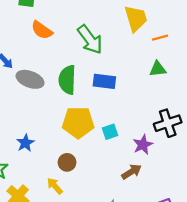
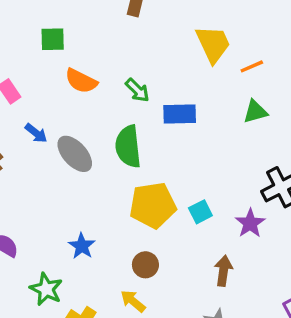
green arrow: (90, 40) -> (137, 90), moved, size x0.6
gray ellipse: (30, 79) -> (75, 154), turned 36
blue rectangle: (104, 81) -> (180, 114), moved
brown arrow: (131, 172) -> (223, 271), moved, turned -42

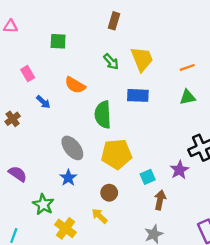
yellow trapezoid: (213, 44) -> (142, 59), moved
orange semicircle: (81, 81) -> (75, 85), moved
green arrow: (137, 90) -> (111, 62), moved
gray ellipse: (75, 154) -> (72, 148), moved
cyan square: (200, 212) -> (148, 177), moved

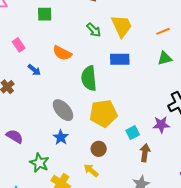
purple star: (179, 170) -> (161, 125), turned 30

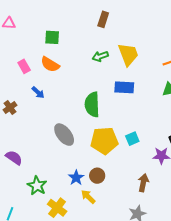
green arrow: (94, 30) -> (100, 56), turned 112
orange semicircle: (62, 53) -> (50, 64), moved
cyan square: (133, 133) -> (132, 139), moved
blue star: (61, 137) -> (76, 178), moved

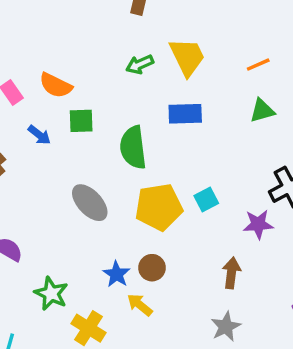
green square: (52, 37) -> (81, 121), moved

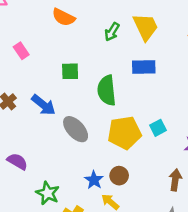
green arrow: (140, 64) -> (112, 32), turned -36
orange semicircle: (56, 85) -> (64, 17), moved
blue arrow: (39, 135) -> (43, 105), moved, size x1.5

